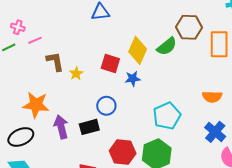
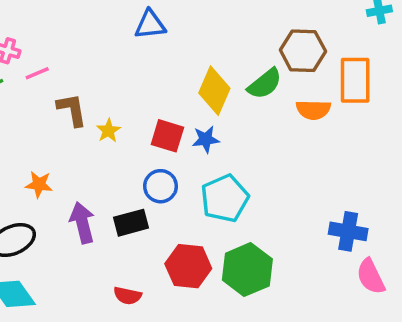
red square: (110, 63) -> (167, 136), moved
orange semicircle: (212, 97) -> (313, 110), moved
orange star: (36, 105) -> (39, 184), size x0.6
cyan pentagon: (167, 116) -> (225, 198), moved
blue cross: (215, 132) -> (348, 231), turned -30

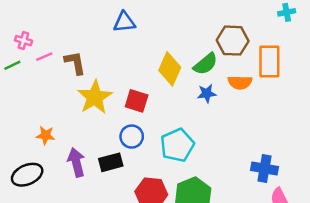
brown L-shape: (72, 110) -> (75, 63), moved
yellow star: (108, 131) -> (95, 97), size x2.0
blue star: (206, 139) -> (207, 93), moved

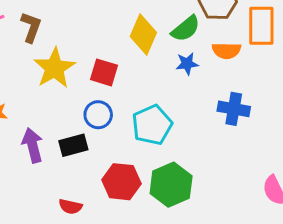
brown L-shape: (75, 63) -> (31, 27), turned 30
blue cross: (265, 169) -> (234, 109), moved

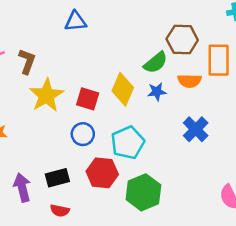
yellow diamond: (143, 35) -> (123, 89), moved
blue cross: (234, 109) -> (196, 129), turned 35
purple arrow: (33, 145) -> (22, 187), moved
black rectangle: (73, 145) -> (57, 178), moved
red hexagon: (121, 182) -> (102, 173), moved

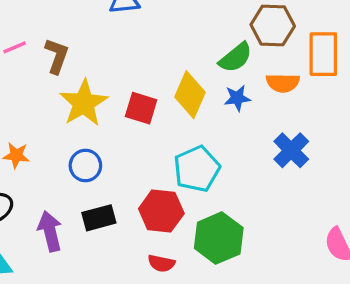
blue circle: (83, 134) -> (85, 165), moved
red semicircle: (60, 211) -> (161, 263), moved

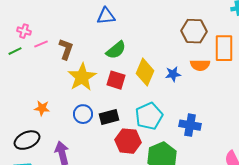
green semicircle: (236, 58) -> (116, 50), moved
blue cross: (291, 150) -> (190, 125), moved, turned -35
black rectangle: (99, 218) -> (109, 117), moved

